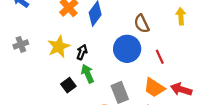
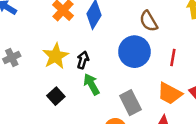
red line: (160, 57) -> (173, 57), turned 40
black square: (68, 85) -> (56, 96), moved

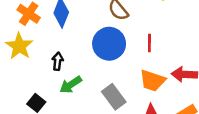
yellow star: (56, 56) -> (19, 46), moved
green arrow: (91, 84) -> (71, 85), turned -85

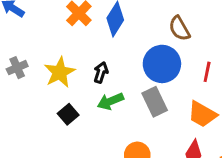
yellow star: (19, 46) -> (60, 72), moved
gray rectangle: (114, 97) -> (155, 102), moved

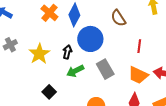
blue circle: (162, 64) -> (90, 39), moved
gray cross: (17, 68) -> (10, 45), moved
black square: (68, 114) -> (49, 92), moved

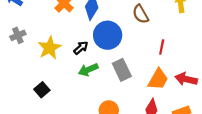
black arrow: (67, 52) -> (81, 48), turned 32
orange trapezoid: (138, 75) -> (158, 79), turned -90
black square: (49, 92) -> (42, 90), moved

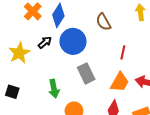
black arrow: (81, 48) -> (45, 42), moved
green arrow: (88, 70) -> (54, 89), moved, turned -78
black square: (42, 90) -> (12, 92), turned -32

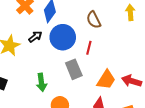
red line: (123, 52) -> (89, 48), moved

